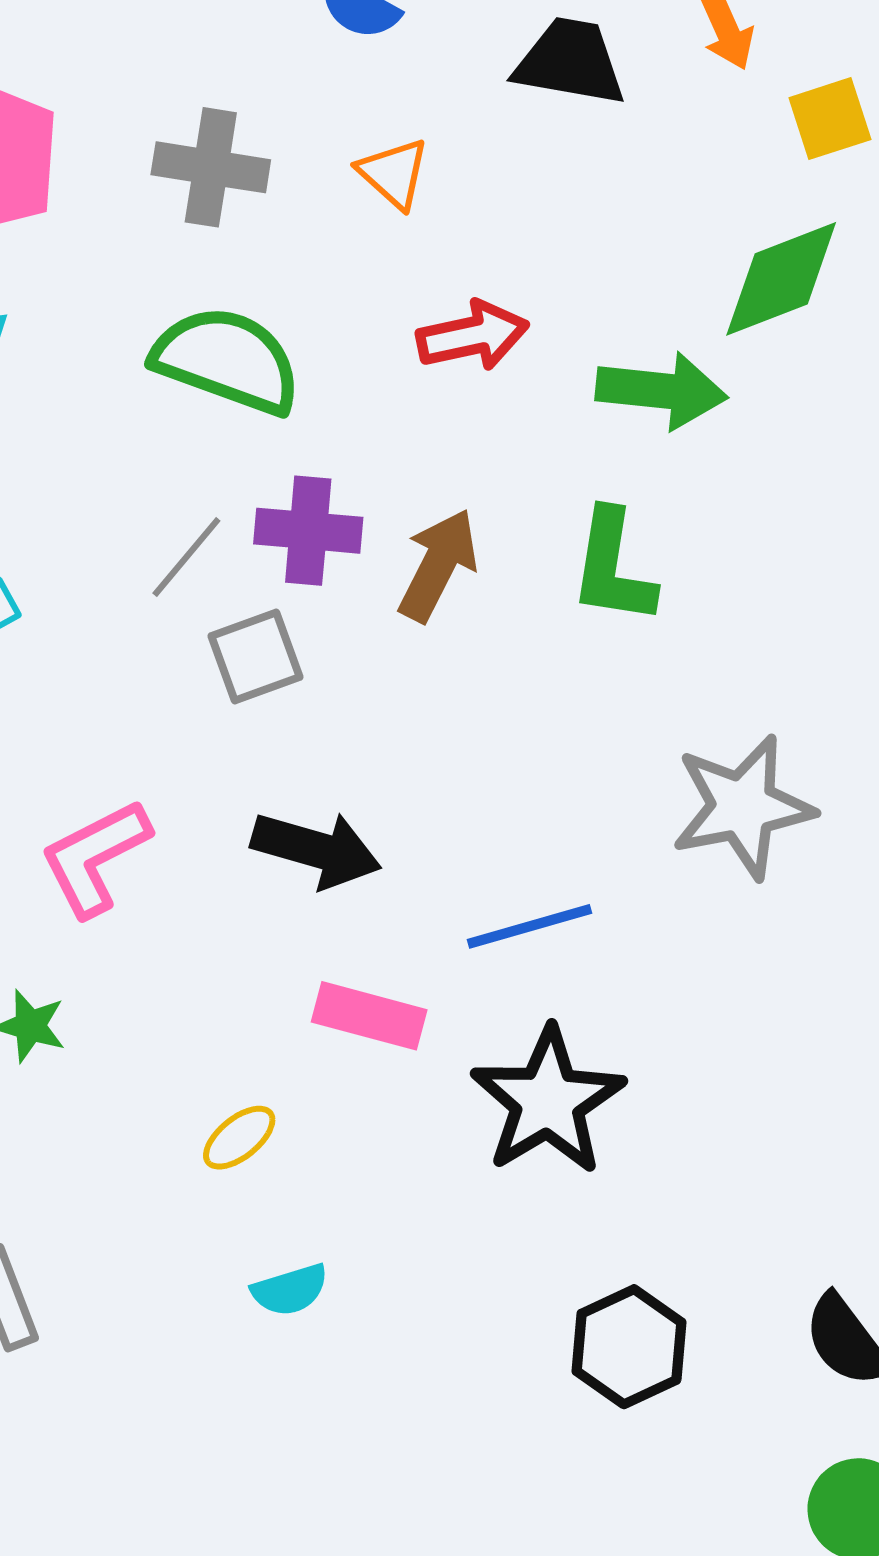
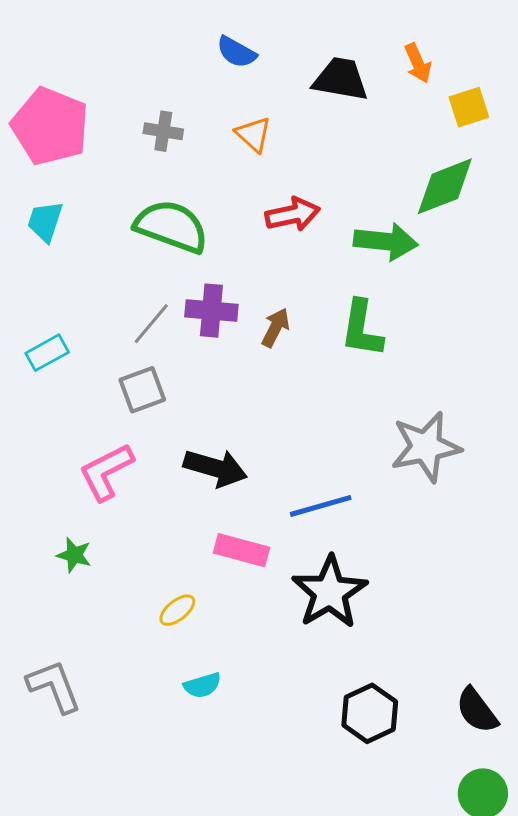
gray cross: (211, 167) -> (163, 131), size x0.7
brown arrow: (438, 565) -> (276, 328), size x0.7
gray square: (255, 657) -> (142, 390), moved

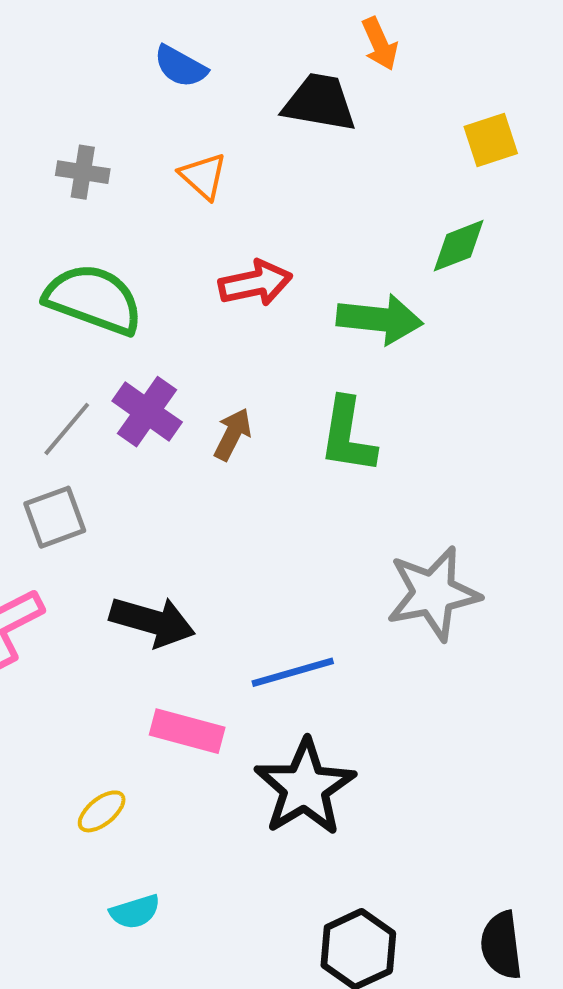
orange arrow: (418, 63) -> (380, 44), moved
green diamond: (445, 186) -> (459, 246), size x0.7
purple cross: (211, 311) -> (147, 412), turned 30
black semicircle: (477, 710) -> (501, 945), turned 30

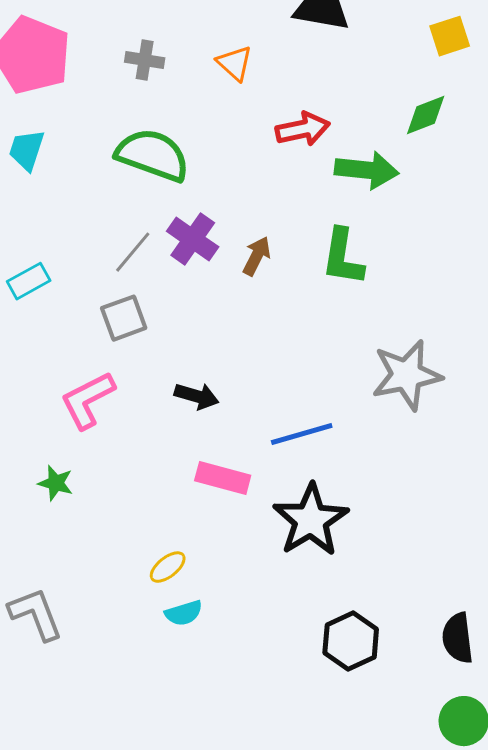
red arrow: (255, 283) -> (303, 129), moved
black arrow: (152, 621) -> (197, 396), size x0.7
yellow ellipse: (102, 811) -> (168, 567), moved

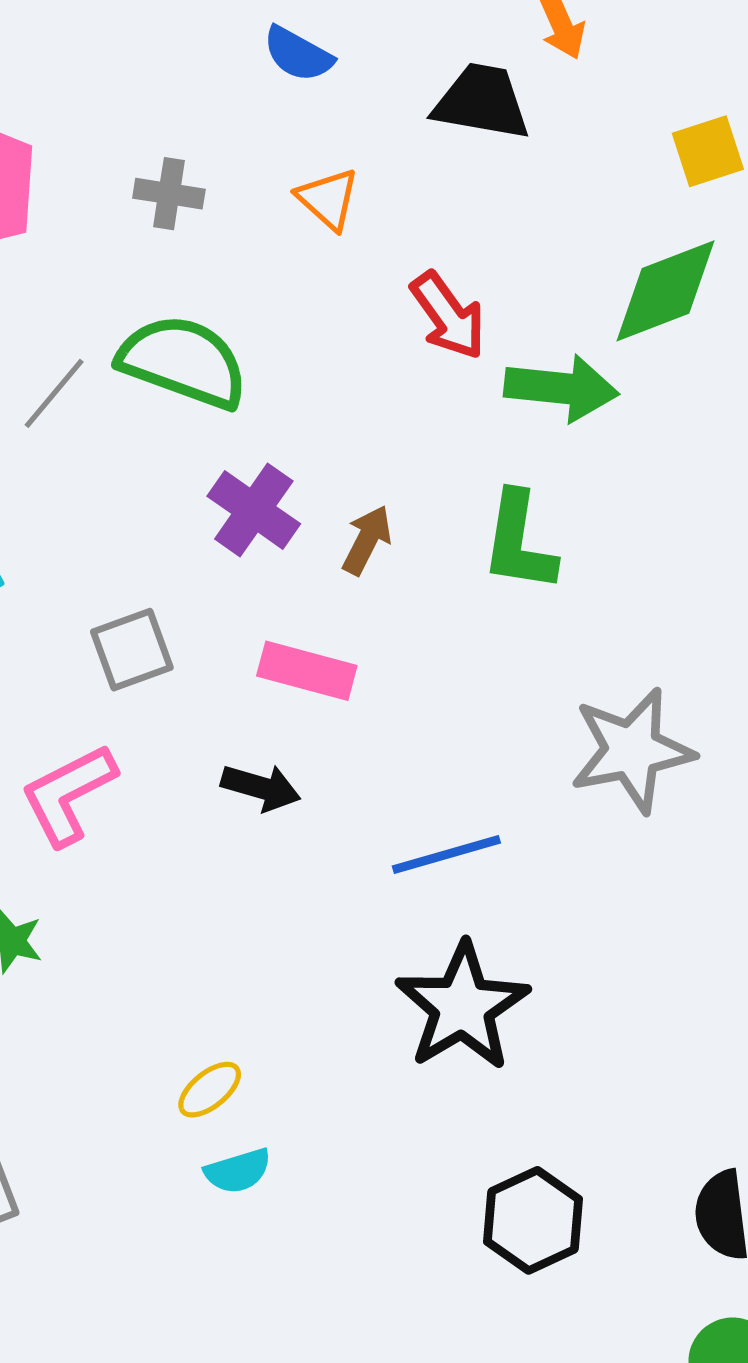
green diamond: (426, 115) -> (666, 291), size x1.5
red arrow: (303, 129) -> (448, 316), turned 66
gray line: (133, 252) -> (54, 393), moved
pink rectangle: (223, 478) -> (307, 671), moved

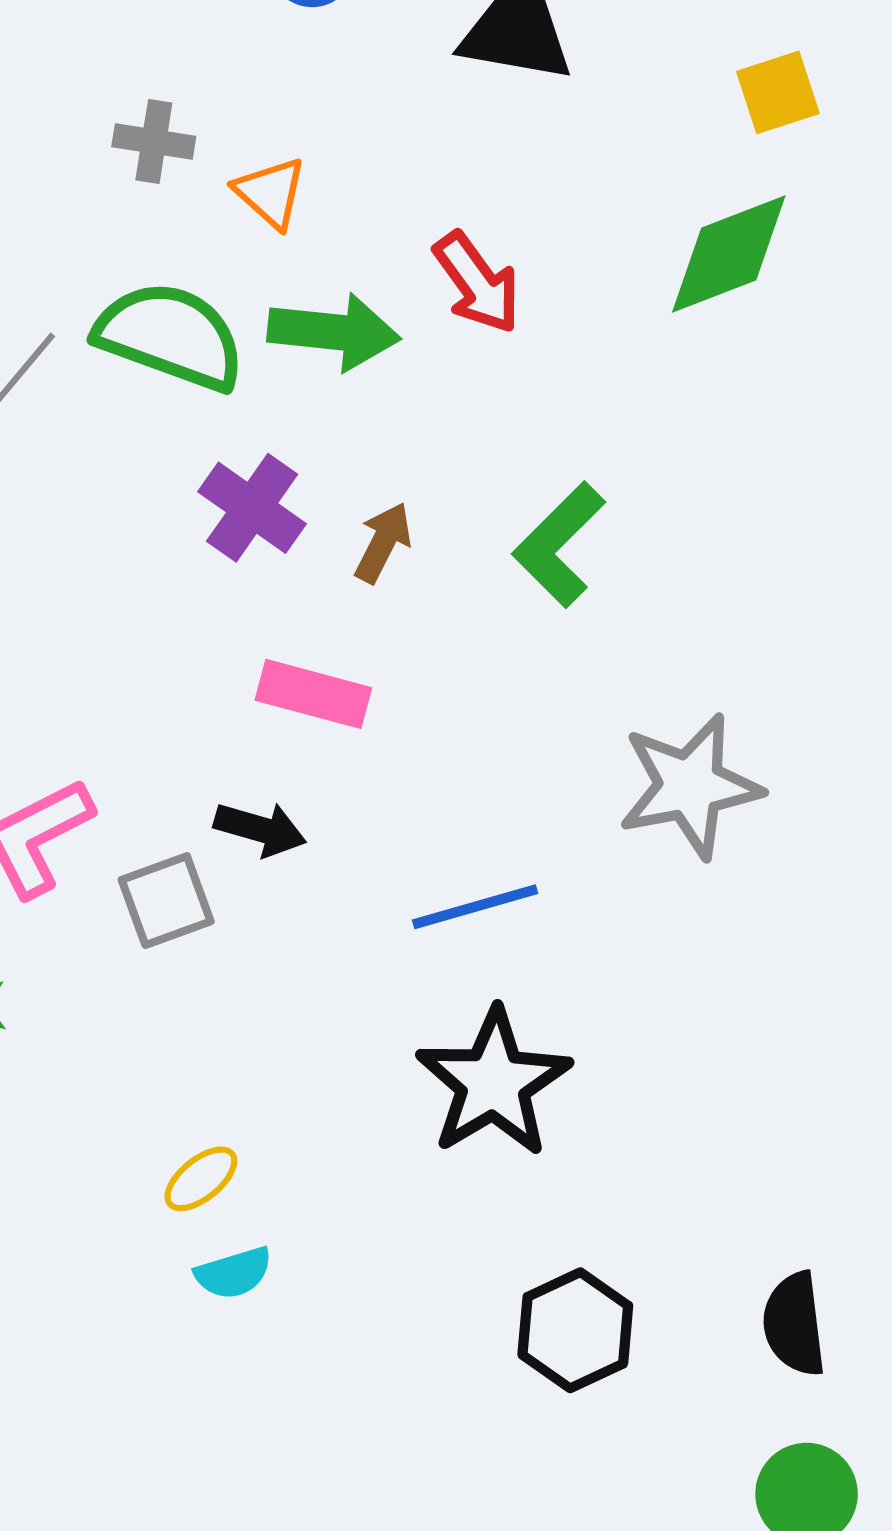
orange triangle: (328, 199) -> (270, 193), moved
green arrow: (561, 388) -> (334, 332), moved
green L-shape: (519, 542) -> (559, 545), turned 36
gray square: (132, 650) -> (166, 901), moved

